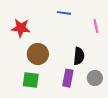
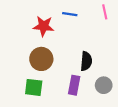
pink line: (96, 26) -> (105, 12), moved
red star: (21, 28) -> (44, 26), moved

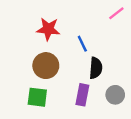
pink line: (105, 12) -> (116, 13), turned 64
blue line: (70, 14) -> (82, 44), moved, turned 56

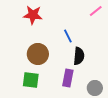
red star: (48, 29) -> (33, 15), moved
gray circle: (115, 95) -> (95, 88), moved

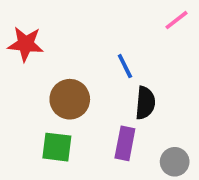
red star: (33, 15) -> (26, 44), moved

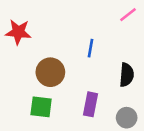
blue line: (125, 66) -> (91, 48), turned 36
black semicircle: (145, 103) -> (127, 75), moved

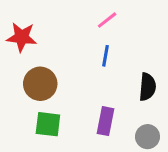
pink line: (128, 15) -> (107, 20), moved
brown circle: (50, 72) -> (40, 84), moved

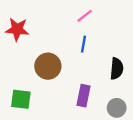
brown circle: (40, 84) -> (48, 66), moved
green square: (48, 124) -> (21, 99), moved

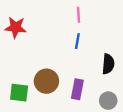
pink line: (85, 16) -> (78, 15), turned -56
brown circle: (48, 66) -> (46, 81), moved

